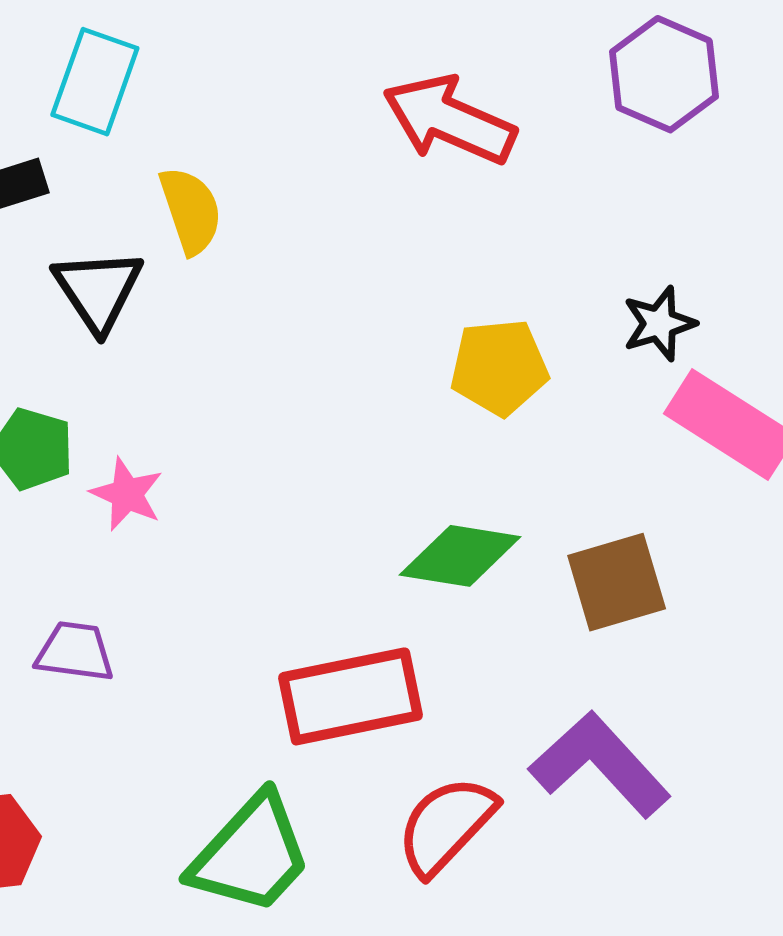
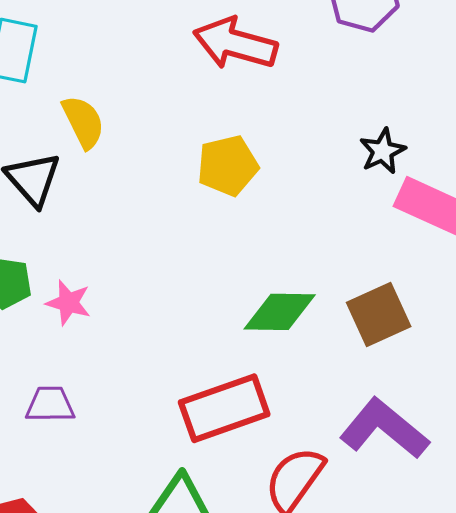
yellow pentagon: (499, 367) -> (228, 166), moved

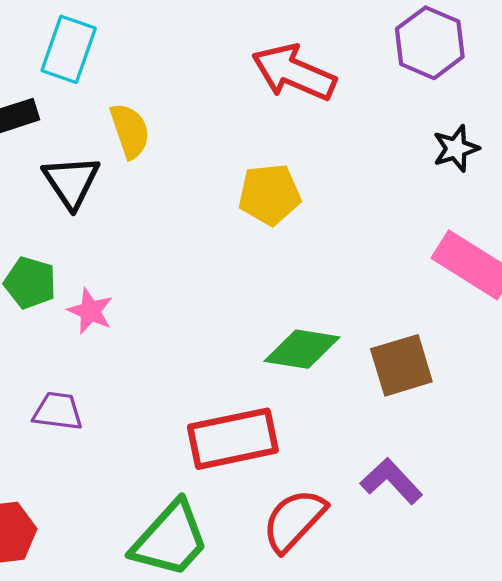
black star: (383, 151) -> (456, 148), moved
purple L-shape: (384, 429) -> (391, 481), size x0.7

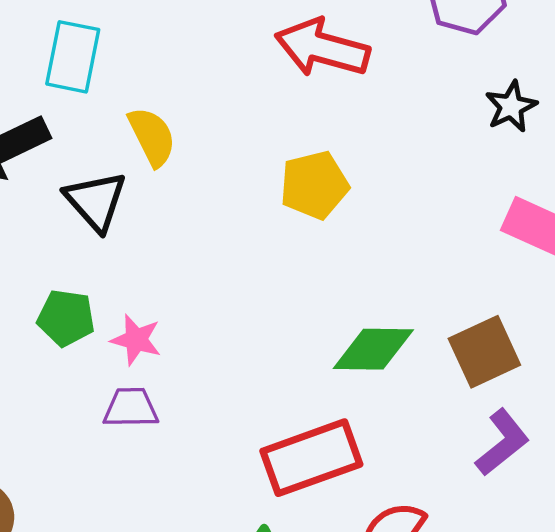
purple trapezoid: (58, 411) -> (131, 408), moved
purple L-shape: (391, 481) -> (502, 442), moved, turned 102

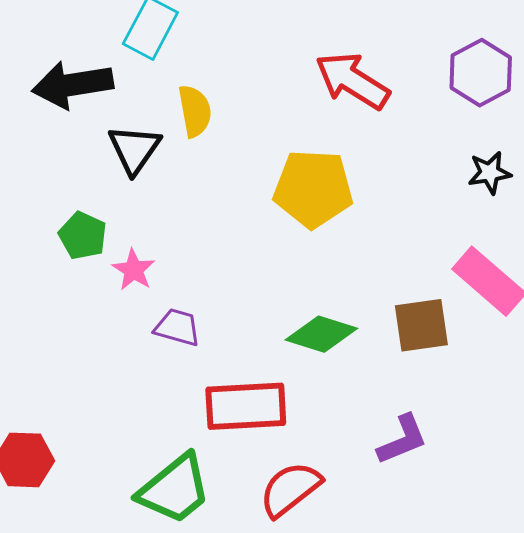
yellow pentagon: (314, 185) -> (313, 189), size x1.4
brown square: (484, 352) -> (421, 325), moved
purple trapezoid: (131, 408) -> (177, 327), moved

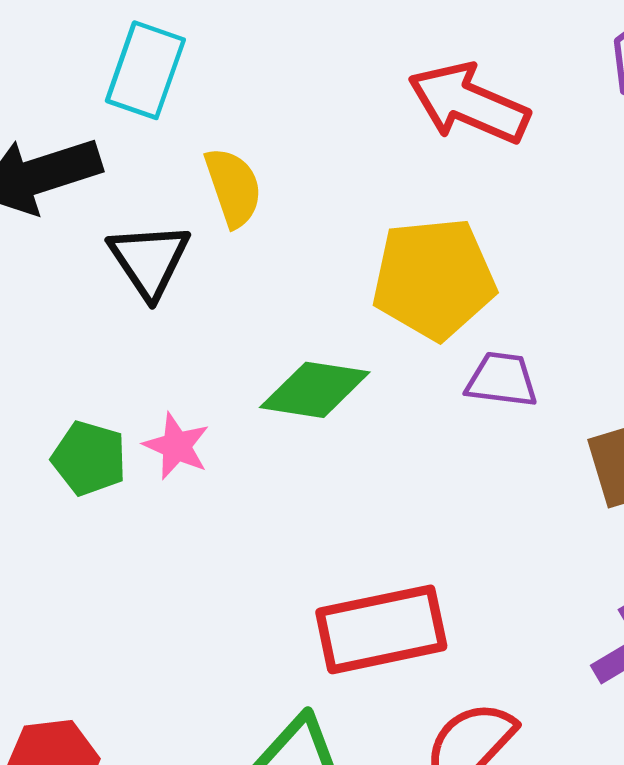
green pentagon: (83, 236) -> (89, 458), moved
purple trapezoid: (177, 327) -> (502, 380), moved
green diamond: (321, 334) -> (315, 390), moved

